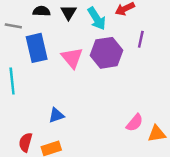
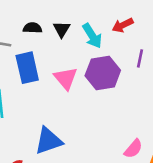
blue triangle: (56, 115) -> (48, 141), size x1.6

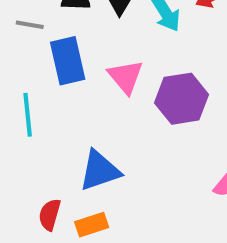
purple hexagon: (103, 73) -> (182, 99), moved

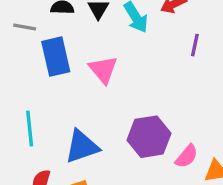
purple hexagon: (182, 99) -> (149, 137), moved
cyan line: (28, 115) -> (30, 129), moved

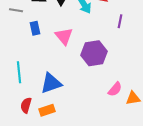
blue rectangle: (56, 57) -> (35, 28), size x0.6
purple hexagon: (149, 137) -> (94, 53), moved

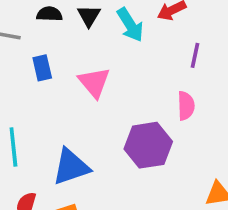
purple hexagon: (94, 53) -> (148, 145), moved
pink semicircle: (115, 89) -> (186, 106), moved, turned -42

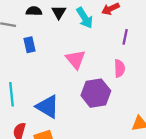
pink triangle: (94, 82) -> (76, 59), moved
blue triangle: (71, 167) -> (47, 107), turned 50

